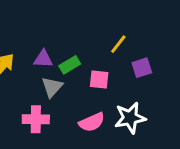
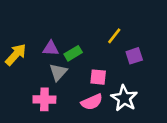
pink square: (99, 80) -> (98, 77), moved
white star: (130, 118) -> (124, 98), turned -30

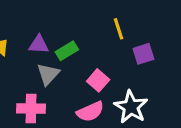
yellow line: (114, 36) -> (118, 29), turned -56
pink square: (98, 77) -> (98, 80), turned 35

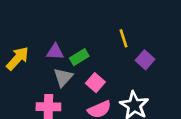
purple square: (143, 54) -> (145, 60), turned -30
pink square: (98, 80) -> (95, 83), moved

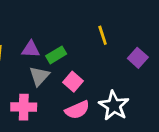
purple square: (145, 60) -> (138, 58), moved

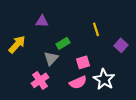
purple triangle: (31, 49) -> (42, 21), moved
pink square: (73, 82) -> (83, 62), moved, turned 32
pink cross: (24, 107) -> (40, 80), turned -36

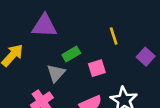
purple triangle: (42, 21) -> (44, 26), size x1.5
pink square: (83, 62) -> (97, 68), moved

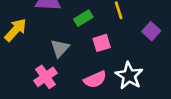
green rectangle: (71, 54) -> (83, 18), moved

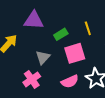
pink square: (102, 43) -> (75, 53), size x1.5

